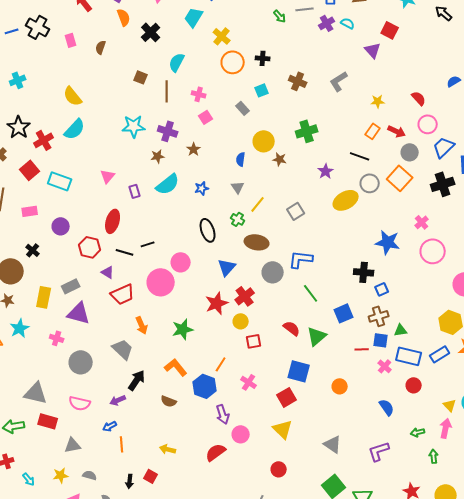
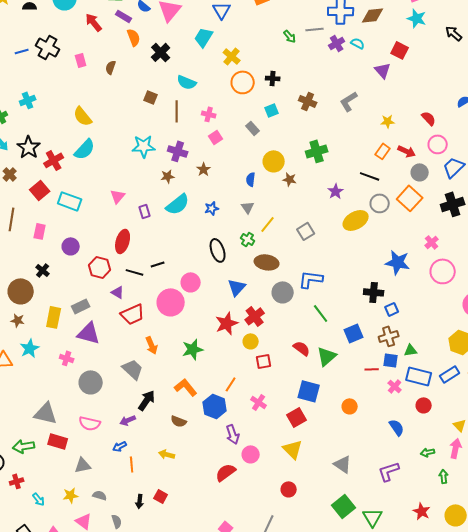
cyan semicircle: (177, 62) -> (187, 82), turned -96
pink rectangle: (30, 211) -> (40, 231), turned -70
yellow arrow: (168, 449) -> (167, 454), moved

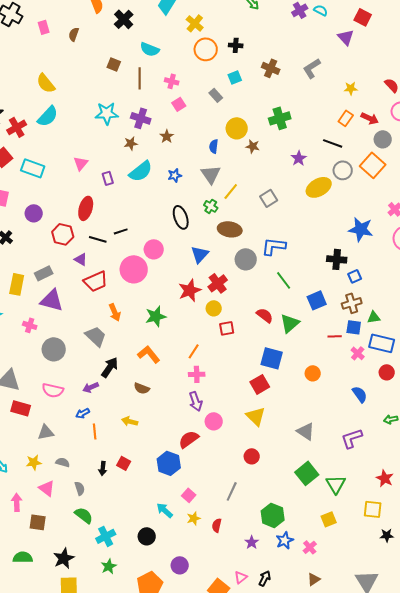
gray triangle: (248, 207) -> (211, 174), size x1.5
pink cross: (259, 402) -> (197, 374), moved, turned -35
blue hexagon: (215, 406) -> (169, 463), moved

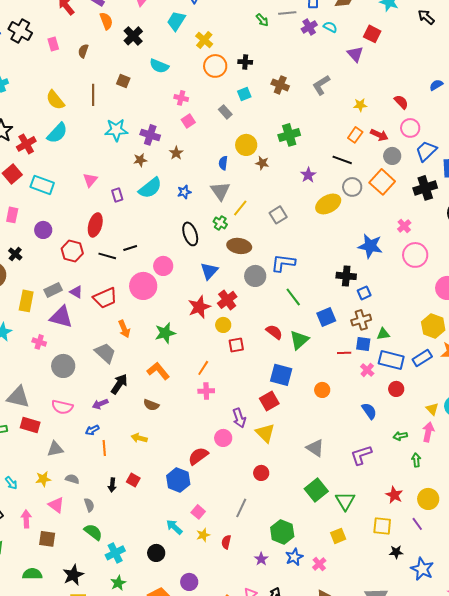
brown line: (140, 78) -> (93, 95), moved
purple triangle: (81, 259) -> (76, 292), moved
purple arrow: (196, 401) -> (239, 418), moved

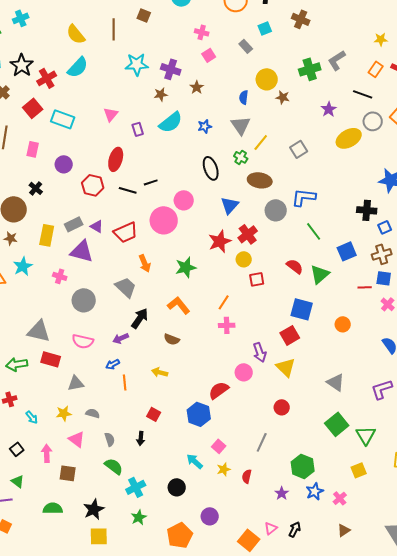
gray L-shape: (321, 85) -> (337, 60), moved
black arrow: (112, 485) -> (141, 438), moved

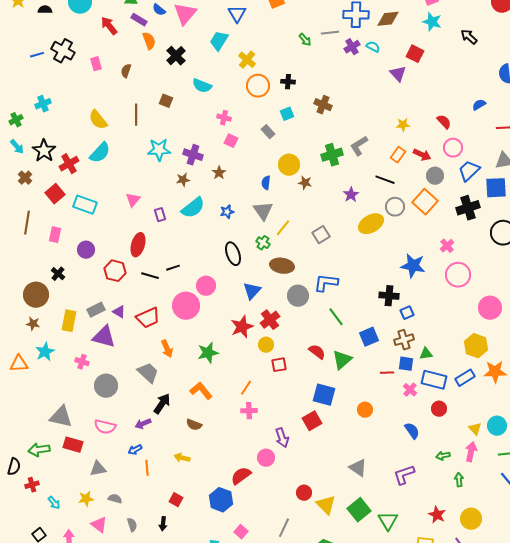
pink square: (209, 55) -> (231, 141), turned -32
yellow triangle: (286, 367) -> (326, 505), moved

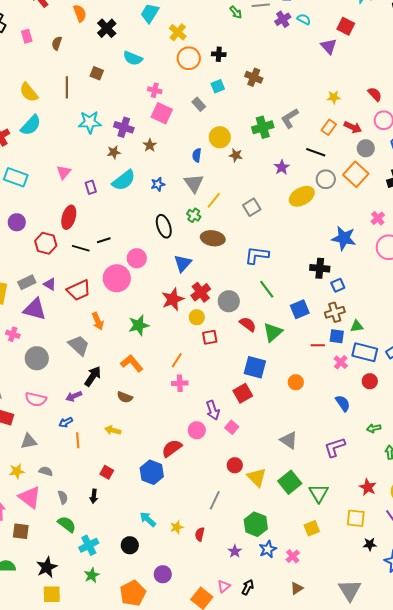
pink square: (231, 141) -> (162, 113), size x1.5
gray circle: (298, 296) -> (229, 301), moved
pink triangle: (99, 525) -> (30, 497), size x1.4
pink square: (241, 532) -> (232, 427), moved

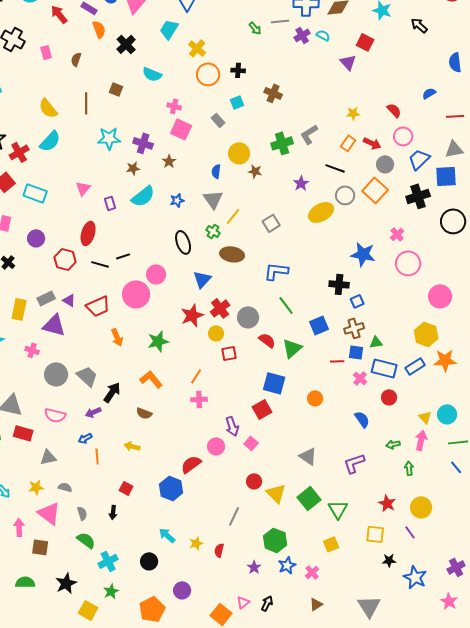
gray trapezoid: (79, 345) -> (87, 376), moved
yellow square: (52, 594) -> (88, 610), moved, turned 30

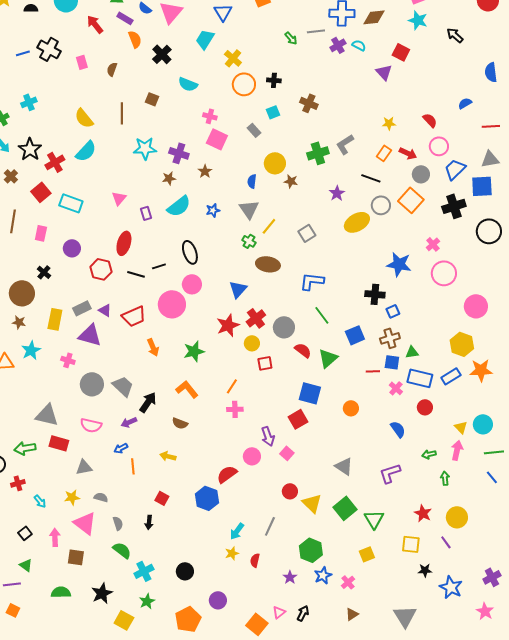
black ellipse: (183, 242) -> (190, 252), moved
cyan arrow: (167, 535) -> (237, 531), moved, turned -96

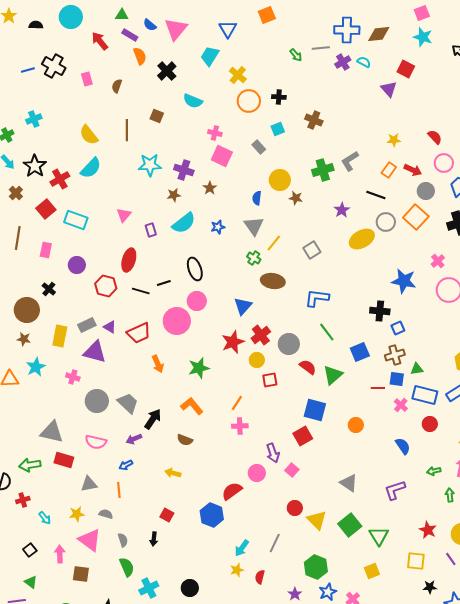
orange line: (133, 466) -> (119, 490), moved
green semicircle: (122, 550) -> (127, 567), turned 30

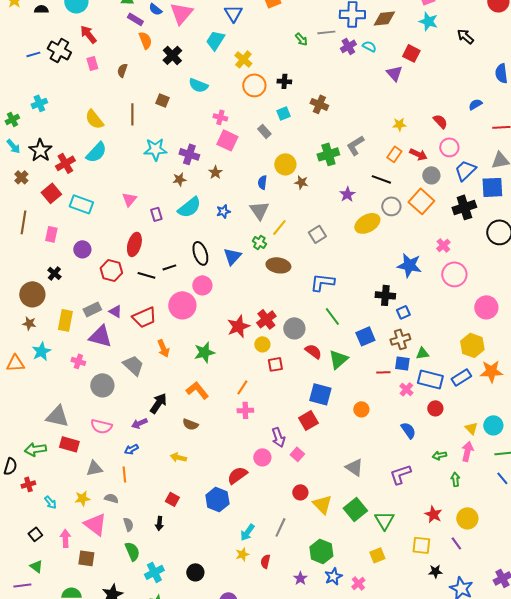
red arrow: (100, 41) -> (88, 34), moved
blue triangle: (243, 306) -> (232, 256), moved
gray trapezoid: (128, 403) -> (133, 365), moved

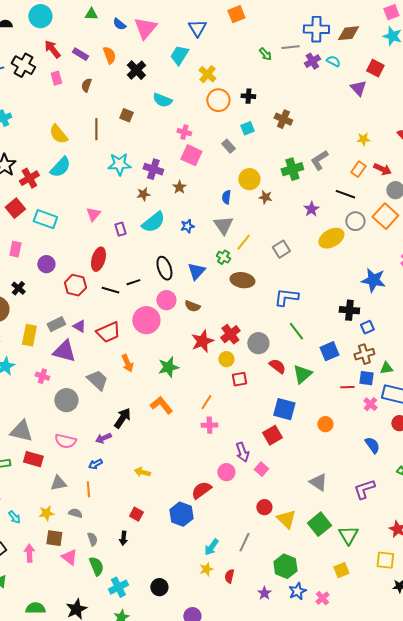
purple rectangle: (135, 19) -> (80, 54), moved
brown semicircle: (190, 424) -> (192, 306), moved
pink triangle: (95, 524) -> (69, 557), moved, size x0.7
brown square: (86, 558) -> (54, 538), moved

